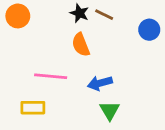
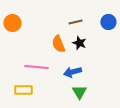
black star: (79, 13) -> (79, 43), moved
brown line: (104, 15) -> (75, 22), turned -40
blue circle: (149, 30) -> (108, 22), moved

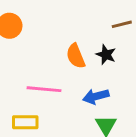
brown line: (75, 22) -> (122, 24), moved

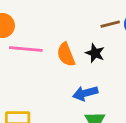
pink line: (44, 89) -> (26, 49), moved

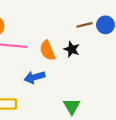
blue arrow: (85, 93) -> (34, 77), moved

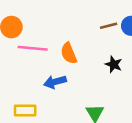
black star: (72, 49) -> (114, 64), moved

